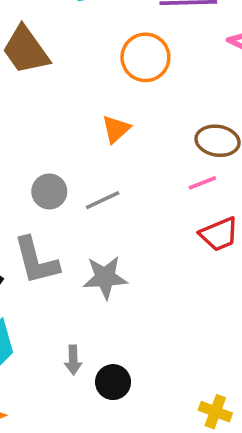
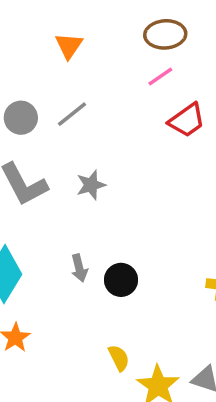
gray star: (105, 277) -> (91, 185), size x0.7

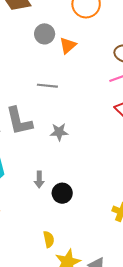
gray line: (72, 114) -> (47, 86), moved, turned 30
gray circle: (21, 118) -> (45, 34), moved

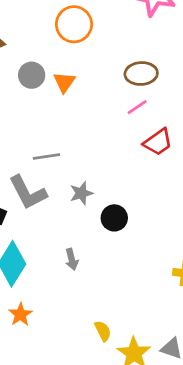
gray line: (47, 86) -> (46, 156), moved
black circle: (62, 193) -> (114, 218), moved

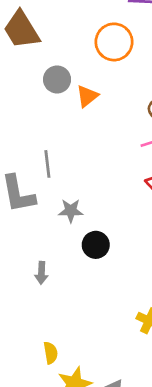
gray line: (46, 156) -> (47, 164), turned 75

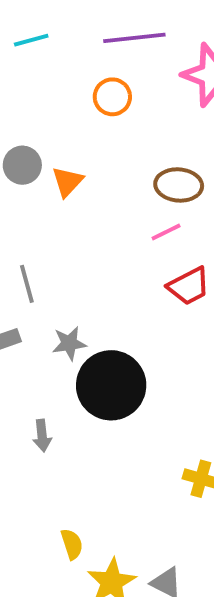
orange circle: (114, 42) -> (112, 97), moved, size x0.7
black circle: (96, 245) -> (111, 385), size x1.8

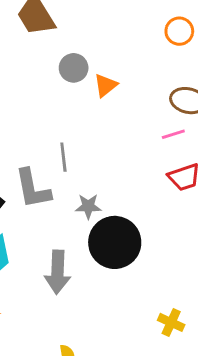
orange circle: (112, 97) -> (179, 31), moved
gray arrow: (42, 436) -> (57, 272), size x1.8

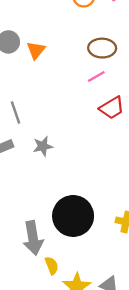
black circle: (115, 242) -> (73, 216), moved
gray arrow: (57, 272) -> (33, 238), moved

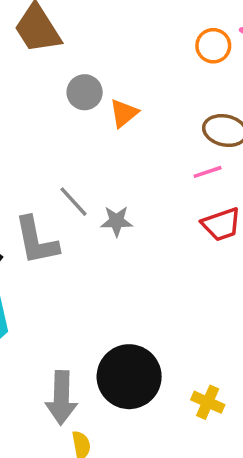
gray line: (15, 112) -> (74, 202), turned -35
gray star: (43, 146) -> (117, 221), moved

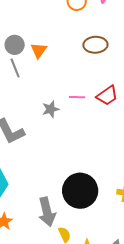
pink line: (208, 172) -> (77, 97), moved, turned 35
gray line: (74, 202) -> (15, 68), moved, turned 36

